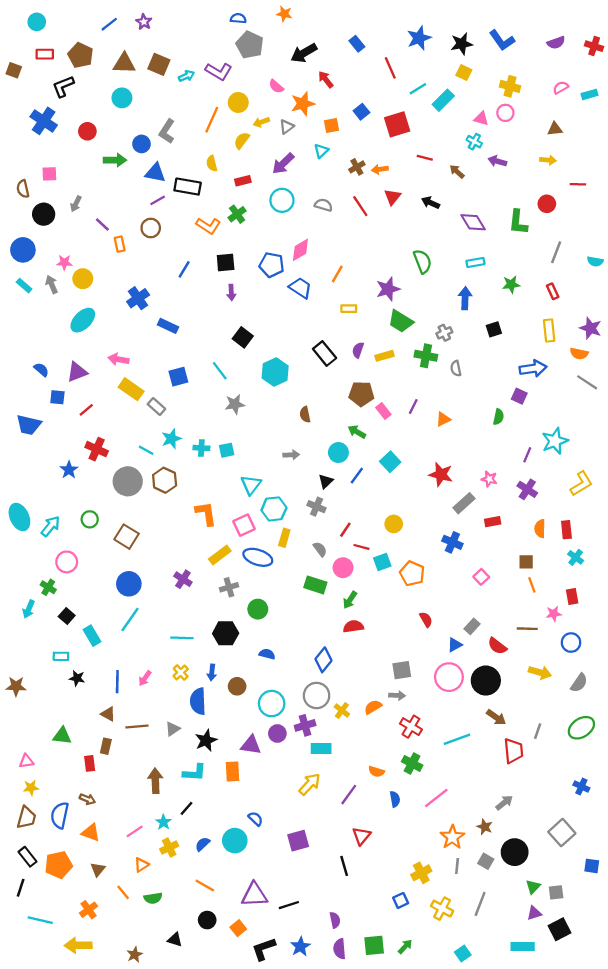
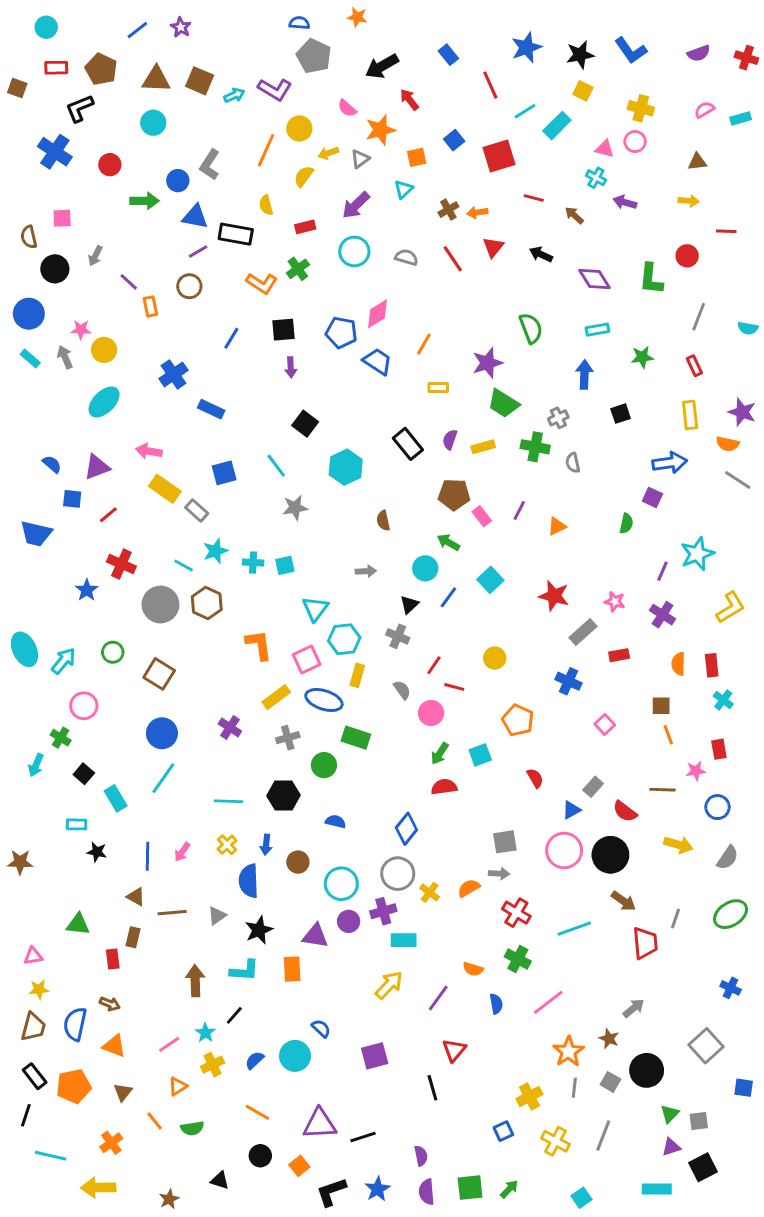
cyan square: (382, 562) -> (480, 755), moved
green rectangle: (315, 585) -> (356, 738), moved

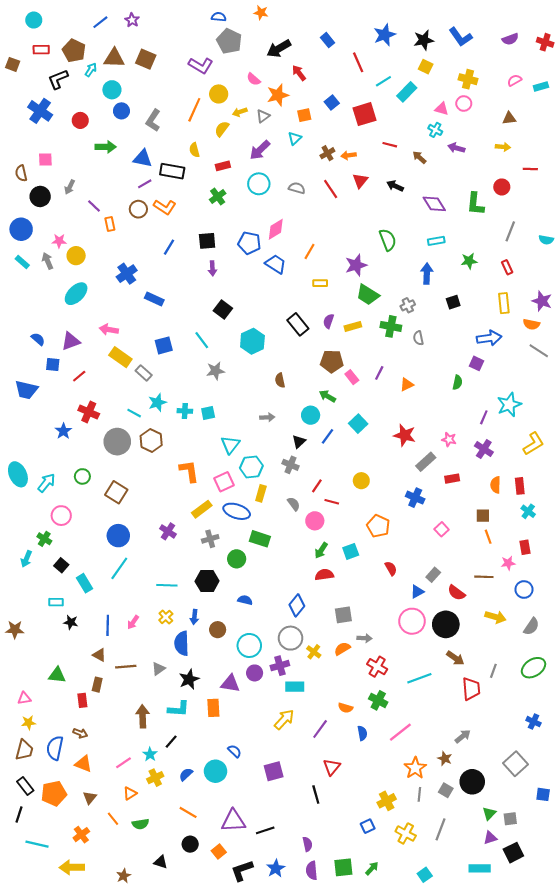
cyan arrow: (234, 95) -> (91, 70), moved, turned -32
blue circle: (178, 181) -> (121, 111), moved
orange L-shape: (262, 283) -> (165, 207), moved
gray square: (505, 842) -> (343, 615), moved

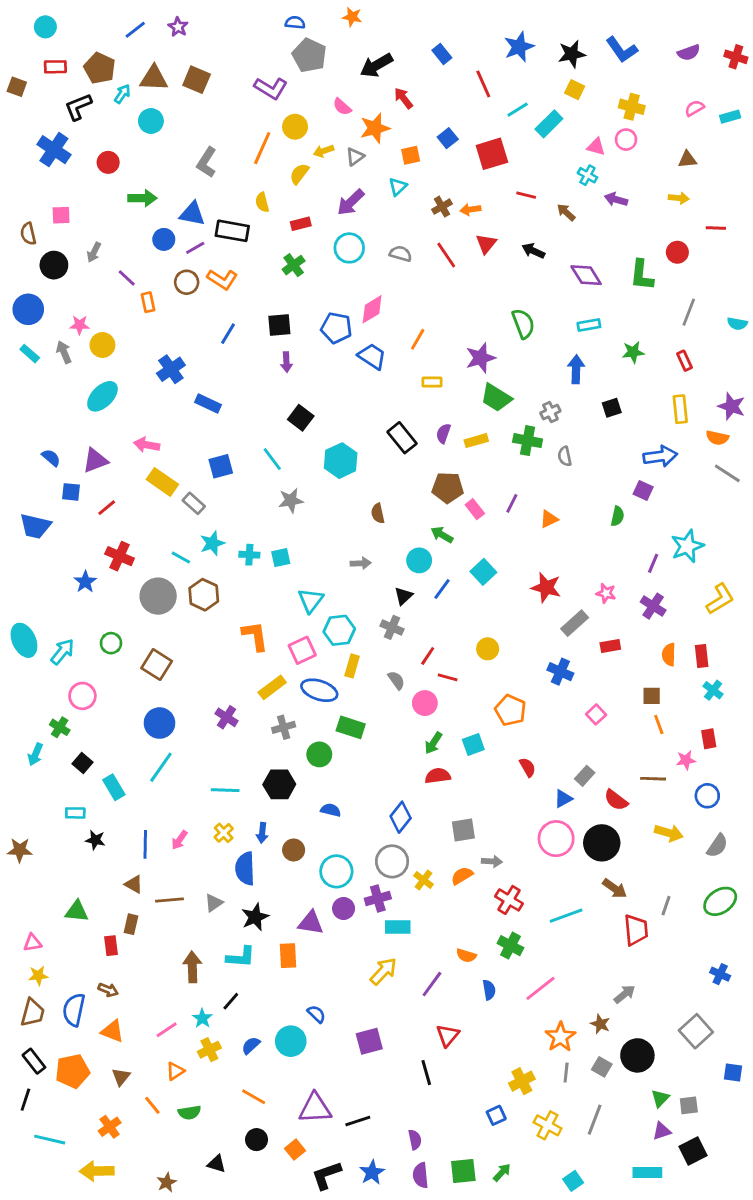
blue circle: (121, 111) -> (164, 239), moved

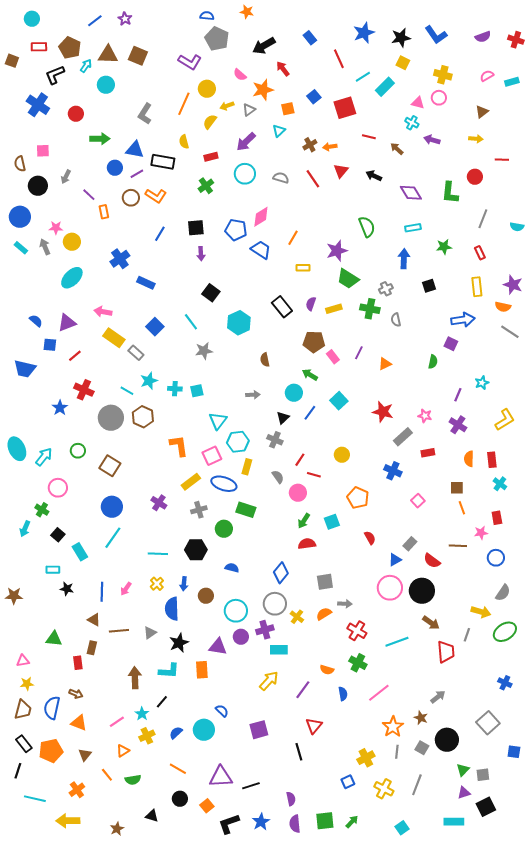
brown triangle: (687, 160) -> (482, 112), turned -32
blue square: (221, 466) -> (155, 327), turned -30
cyan star: (687, 546) -> (482, 383), size x0.6
yellow arrow: (669, 833) -> (481, 612), moved

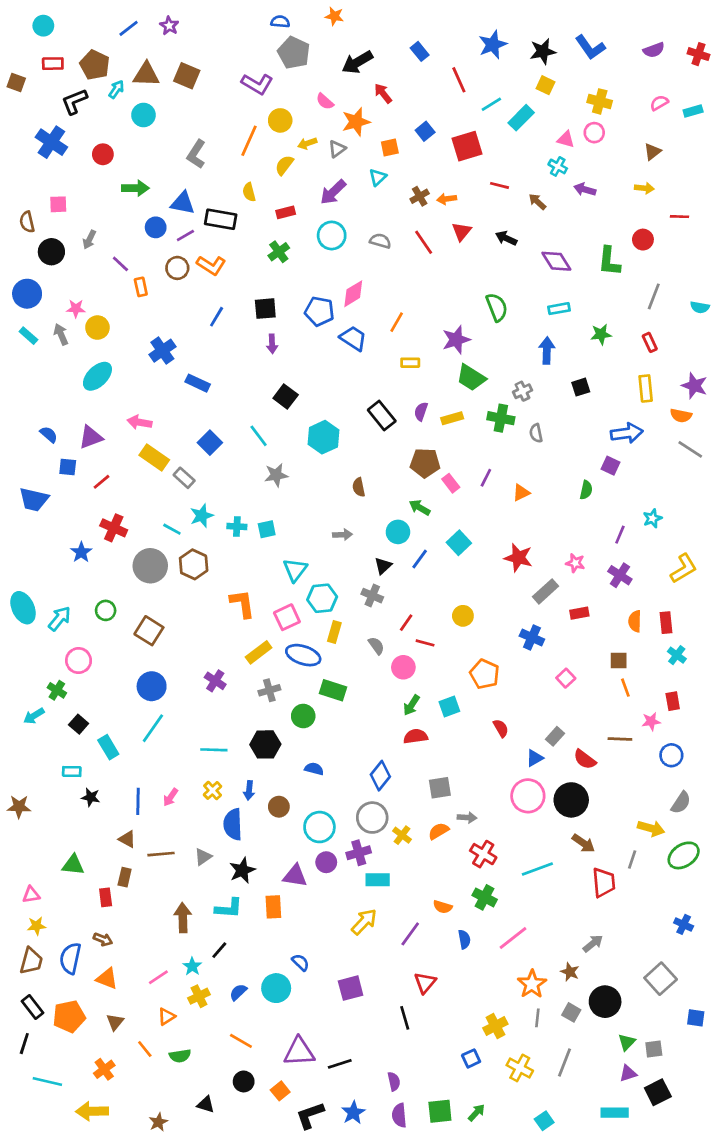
cyan arrow: (25, 529) -> (34, 716), turned 35

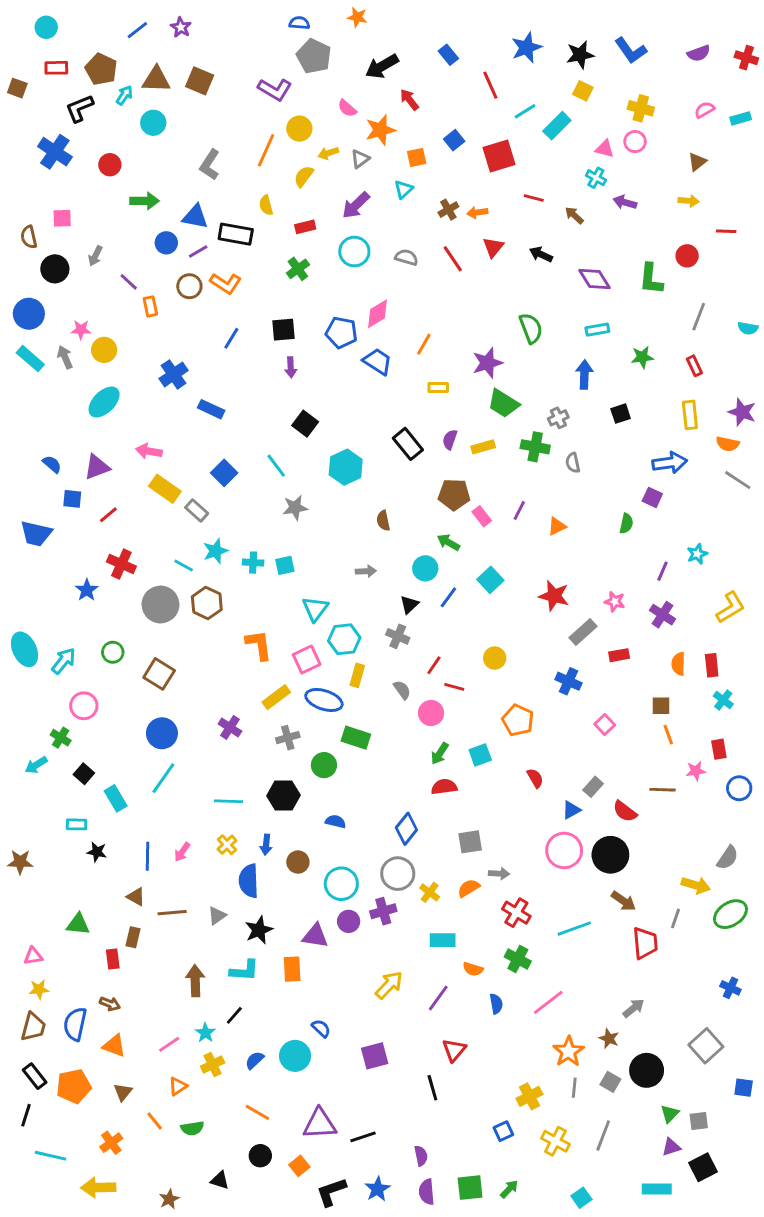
cyan rectangle: (28, 336) -> (30, 359), size x1.4
blue circle: (671, 755) -> (739, 788), moved
cyan rectangle: (378, 880) -> (443, 940), moved

